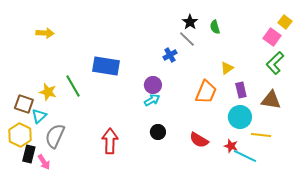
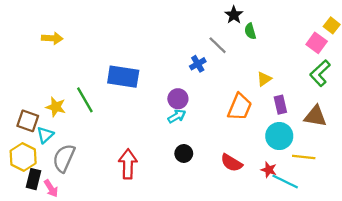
black star: (190, 22) -> (234, 15), moved

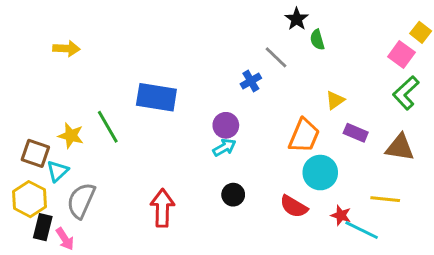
purple rectangle: (280, 105) -> (356, 133), turned -54
cyan circle: (279, 136) -> (320, 173), moved

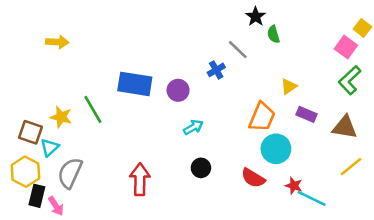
purple circle: (226, 125) -> (178, 90), moved
yellow line: (385, 199) -> (351, 167), moved, turned -45

